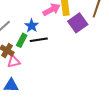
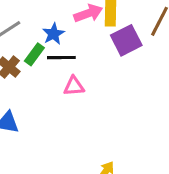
pink triangle: (14, 62) -> (74, 86), moved

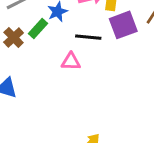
black line: (61, 58) -> (88, 37), moved

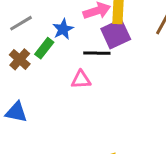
purple square: (123, 25) -> (116, 34), moved

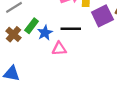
blue star: (63, 29) -> (45, 33), moved
purple square: (116, 34) -> (102, 16), moved

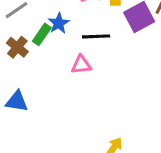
blue star: (45, 33) -> (59, 23), moved

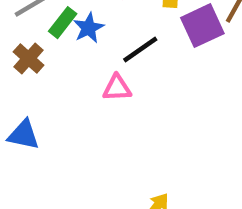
green rectangle: (42, 34) -> (63, 23), moved
black line: (96, 36) -> (140, 49), turned -36

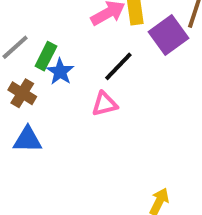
blue star: (89, 28) -> (60, 72), moved
blue triangle: (24, 135) -> (28, 140), moved

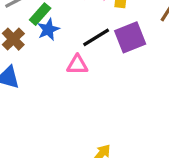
purple square: (168, 35) -> (130, 37), moved

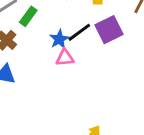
blue star: (48, 30) -> (59, 39), moved

